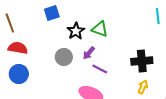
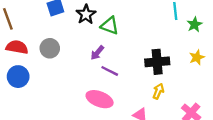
black star: (76, 31) -> (86, 14), moved
gray circle: (64, 57) -> (50, 48), moved

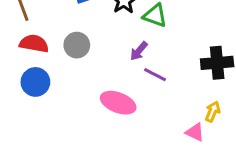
yellow arrow: (158, 91) -> (213, 112), moved
pink ellipse: (100, 99) -> (118, 103), moved

